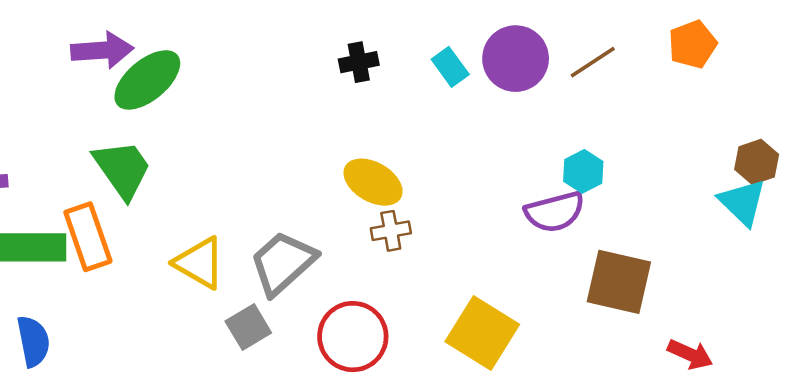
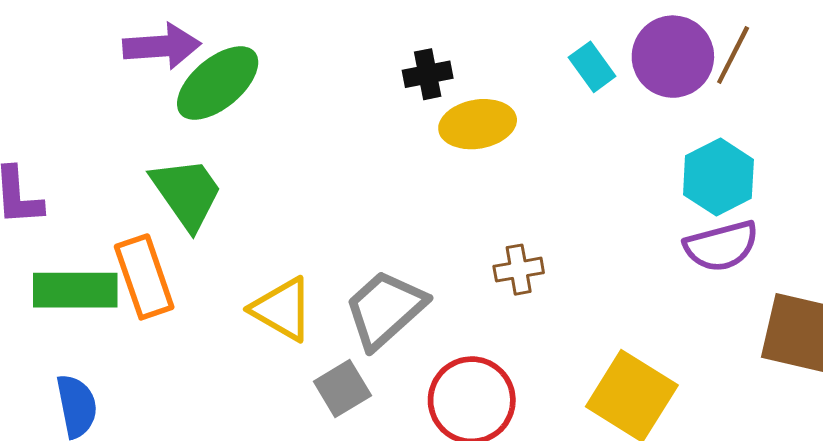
black cross: (359, 62) -> (428, 74), moved
brown line: (593, 62) -> (733, 55), moved, turned -30
cyan hexagon: (583, 171) -> (718, 177), moved, size x1.4
yellow ellipse: (373, 182) -> (478, 124), moved, turned -40

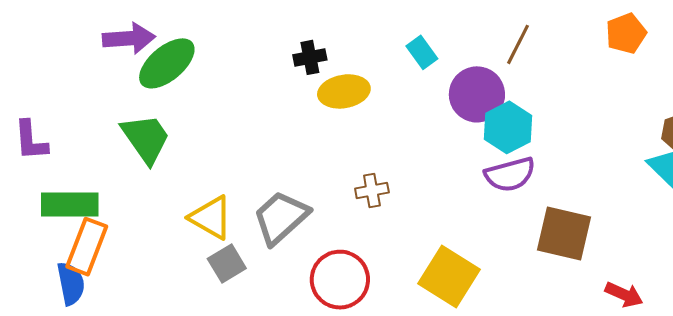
purple circle: (673, 57) -> (477, 94), moved
orange rectangle: (144, 277) -> (87, 247), moved, turned 40
gray square: (342, 389) -> (227, 264), moved

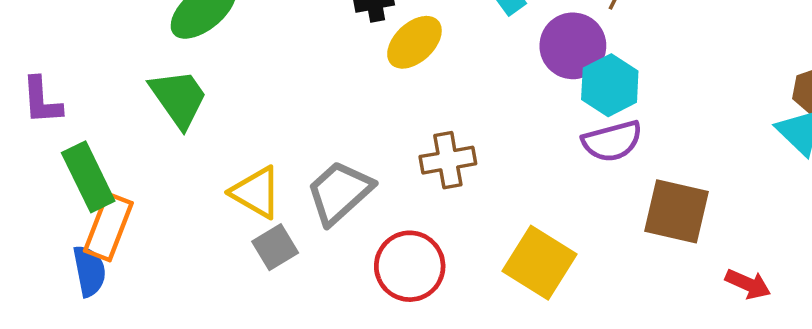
yellow ellipse: (344, 91) -> (414, 42), turned -33
brown cross: (372, 190) -> (448, 160), size x1.4
green rectangle: (70, 204) -> (88, 177), turned 64

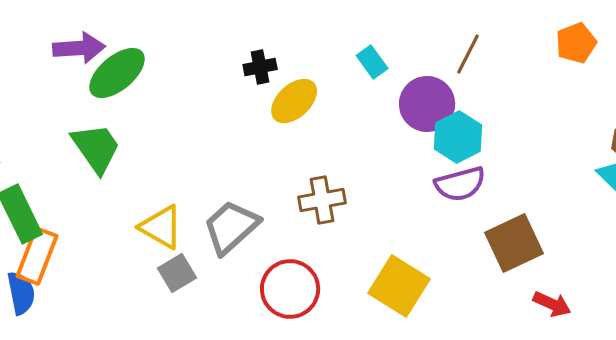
brown square: (676, 211) -> (514, 243), turned -38
red arrow: (748, 284) -> (552, 304), moved

